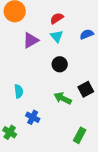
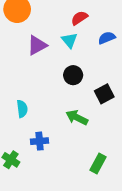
red semicircle: (57, 18) -> (79, 18), moved
black square: (86, 89) -> (104, 94), moved
blue cross: (33, 117) -> (40, 141), turned -32

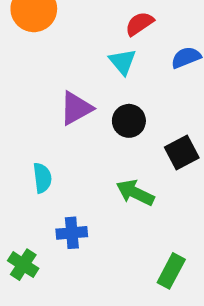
purple triangle: (37, 45) -> (76, 108), moved

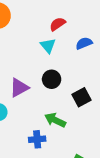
purple triangle: (76, 108) -> (19, 88), moved
blue cross: (72, 233) -> (37, 139), moved

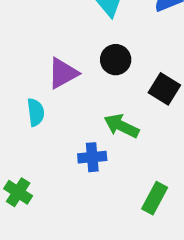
black square: (82, 97) -> (164, 89), turned -30

